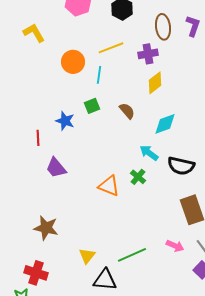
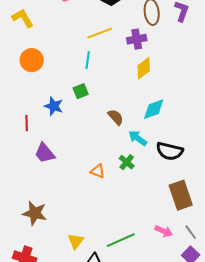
orange circle: (73, 62) -> (32, 60), moved
brown semicircle: (127, 111) -> (116, 117), moved
orange triangle: (109, 186) -> (98, 171), size x0.7

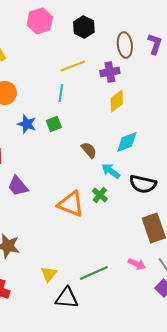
blue star: (54, 106) -> (27, 124), moved
orange triangle: (98, 171) -> (71, 204), size x1.8

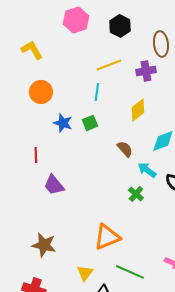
yellow diamond: (117, 101) -> (138, 110), moved
orange triangle: (71, 204) -> (107, 237), moved, turned -44
green line: (94, 273) -> (130, 272), turned 48

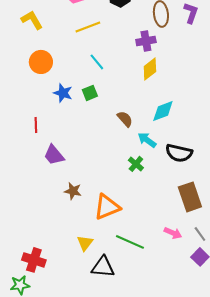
yellow line: (109, 65) -> (88, 27), moved
cyan line: (97, 92) -> (97, 62), turned -48
yellow diamond: (138, 110) -> (150, 69), moved
brown star: (44, 245) -> (73, 191), moved, size x0.7

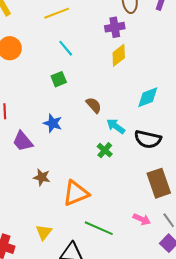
blue star: (63, 93) -> (53, 123), moved
cyan diamond: (163, 111) -> (148, 97), moved
yellow triangle: (85, 243) -> (44, 232), moved

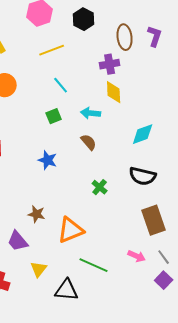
yellow diamond: (119, 55) -> (114, 92), turned -55
cyan arrow: (116, 126) -> (91, 113), moved, turned -30
purple trapezoid: (23, 141) -> (18, 241), moved

